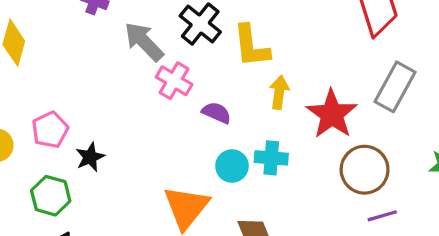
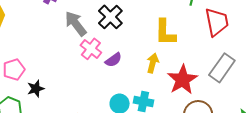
yellow L-shape: (251, 46) -> (165, 32), moved
purple semicircle: (216, 113) -> (113, 60), moved, turned 114

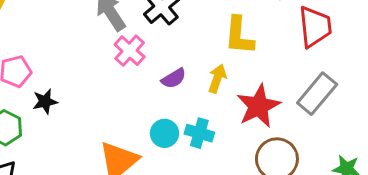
purple semicircle: (113, 60) -> (174, 78), moved

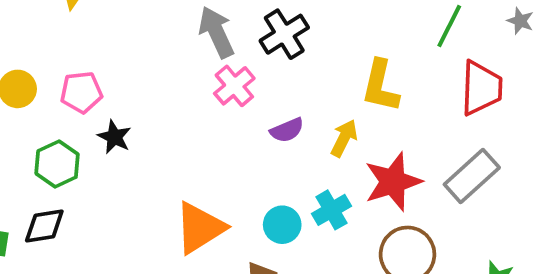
black star: (45, 102) -> (114, 137), turned 30
cyan circle: (164, 133) -> (282, 225), moved
cyan cross: (199, 133) -> (331, 210), moved, turned 36

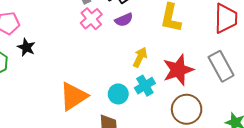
purple semicircle: (287, 130) -> (124, 20), moved
yellow arrow: (344, 138) -> (140, 57), moved
gray rectangle: (472, 176) -> (221, 66), turned -76

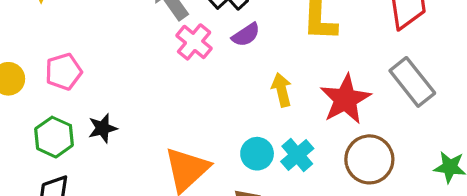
black star: (26, 47) -> (103, 128), moved, turned -30
yellow arrow: (140, 57) -> (282, 90), turned -30
cyan cross: (145, 86) -> (297, 155), moved

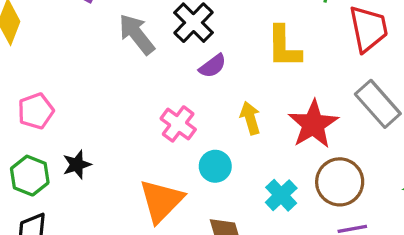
pink cross: (194, 42) -> (178, 124), moved
cyan circle: (257, 154) -> (215, 166), moved
cyan cross: (297, 155) -> (281, 195), moved

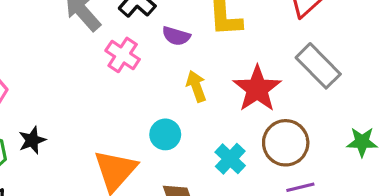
purple semicircle: (213, 66) -> (176, 36), moved, turned 56
pink cross: (178, 124) -> (123, 55), moved

